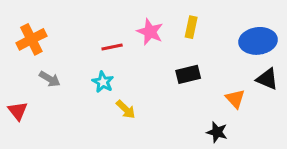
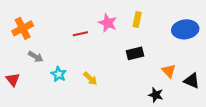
black triangle: (267, 79) -> (192, 81), moved
cyan star: (103, 82) -> (59, 74), moved

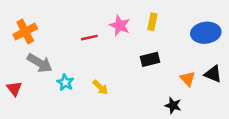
gray arrow: (36, 57) -> (40, 63), size x1.5
black triangle: (192, 81) -> (213, 74), moved

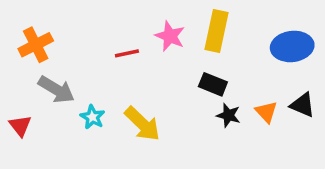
yellow rectangle: (152, 22) -> (216, 31), size x1.6
black rectangle: (150, 59) -> (213, 84), turned 36
yellow arrow: (100, 87) -> (142, 124), size x1.6
black star: (173, 105) -> (228, 115), moved

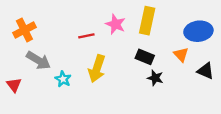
orange triangle: (266, 112) -> (181, 55), moved
yellow arrow: (142, 124) -> (97, 69), moved, turned 64

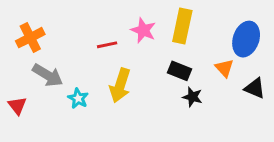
blue ellipse: (198, 31) -> (246, 39), turned -64

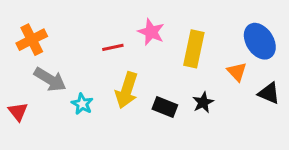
yellow rectangle: (182, 26) -> (194, 49), moved
blue ellipse: (246, 39) -> (260, 41), turned -52
black rectangle: (179, 71) -> (165, 107), moved
black star: (192, 97) -> (203, 102), turned 30

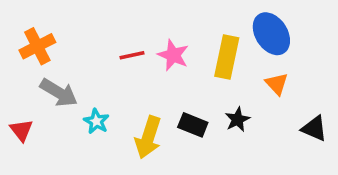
pink star: (151, 32) -> (173, 55), moved
blue ellipse: (260, 41) -> (271, 34), moved
yellow arrow: (127, 90) -> (148, 137), moved
black triangle: (269, 93) -> (314, 128), moved

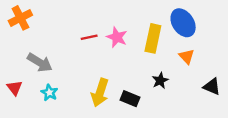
orange cross: (37, 46) -> (20, 18), moved
cyan star: (96, 121) -> (49, 93), moved
black rectangle: (193, 125) -> (130, 99), moved

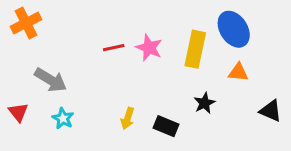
orange triangle: (187, 56) -> (238, 72), turned -42
yellow arrow: (100, 93) -> (128, 118), size x0.6

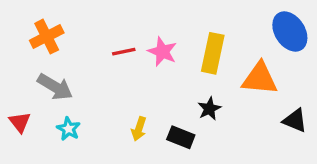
orange cross: (26, 23) -> (47, 37), moved
blue ellipse: (234, 29) -> (290, 32), moved
orange triangle: (238, 72) -> (260, 78), size x1.6
black star: (204, 103) -> (209, 109), moved

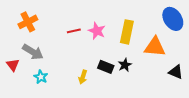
red triangle: (20, 122) -> (13, 65), moved
black rectangle: (181, 137) -> (106, 67), moved

